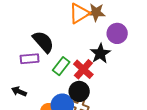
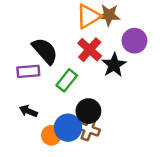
red cross: (83, 69) -> (90, 50), moved
black arrow: (19, 91) -> (28, 111), moved

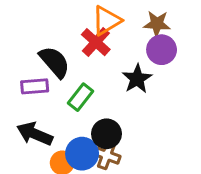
brown star: (109, 15) -> (157, 24), moved
red cross: (90, 50) -> (96, 42), moved
black arrow: (28, 111) -> (35, 134), size x1.6

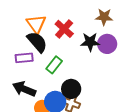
orange triangle: (106, 21) -> (36, 24), moved, turned -35
purple circle: (162, 50) -> (107, 44), moved
black star: (137, 79) -> (90, 42), moved, turned 30

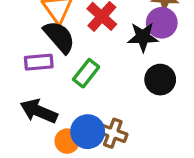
purple circle: (107, 44) -> (162, 23), moved
black circle: (71, 89) -> (160, 80), moved

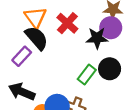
purple rectangle: (39, 62) -> (22, 56), turned -42
green rectangle: (86, 73) -> (87, 75), moved

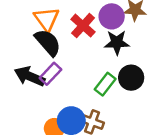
purple circle: (111, 28) -> (112, 16), moved
purple rectangle: (22, 56) -> (50, 74), moved
black arrow: (22, 92) -> (30, 76), moved

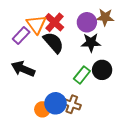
red cross: (83, 26) -> (54, 22), moved
black semicircle: (48, 42) -> (53, 43), moved
purple rectangle: (50, 74) -> (21, 35), moved

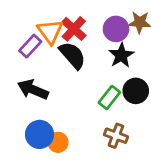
black star: (91, 43) -> (121, 55), turned -30
blue circle: (55, 103) -> (39, 134), moved
brown cross: (72, 104) -> (116, 136), moved

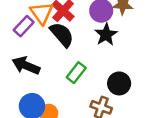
black circle: (136, 91) -> (119, 83), moved
green rectangle: (109, 97) -> (76, 73), moved

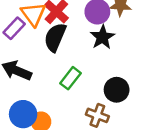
black semicircle: (62, 35) -> (55, 37), turned -116

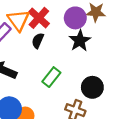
black semicircle: (55, 37) -> (38, 41), size x0.6

